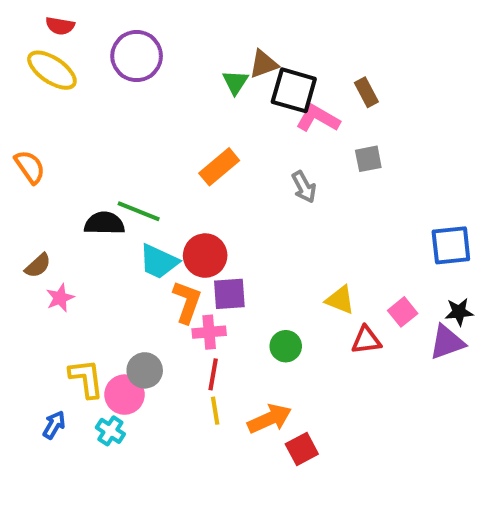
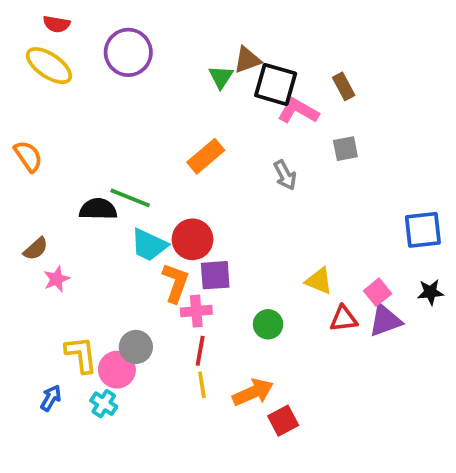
purple triangle: (447, 342) -> (385, 321), moved

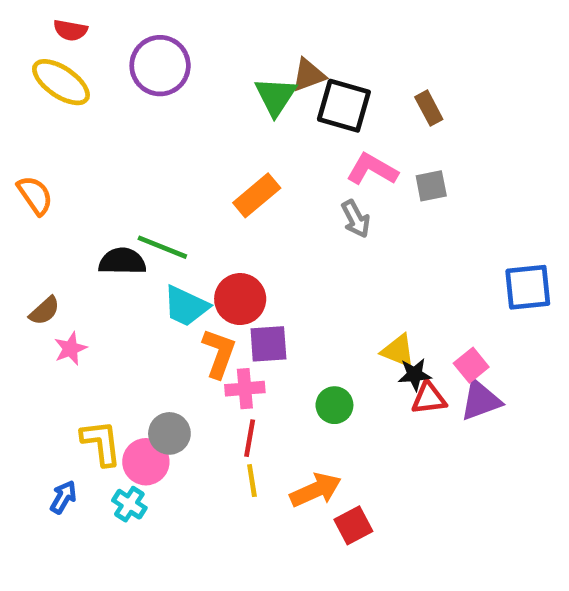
green triangle: (221, 77) -> (276, 96), size x1.4
pink L-shape: (298, 111) -> (372, 169), moved
black star: (430, 292) -> (415, 374), moved

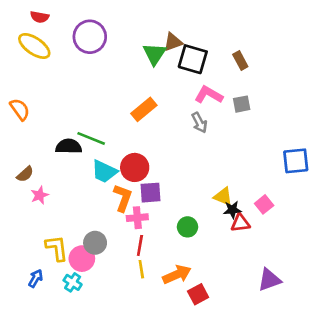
purple triangle: (481, 400) -> (269, 280), moved

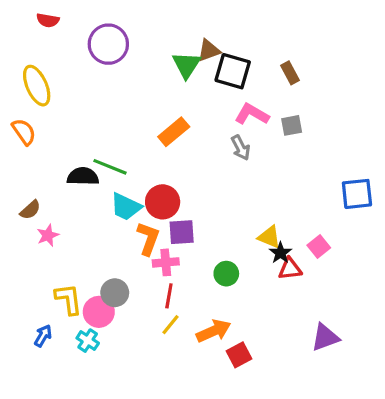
yellow ellipse: (34, 46) -> (37, 86), moved, turned 32
black star: (232, 210) -> (280, 253), turned -30
yellow line: (141, 269) -> (171, 325), turned 48

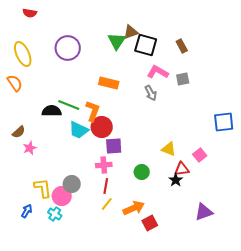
purple circle: (108, 44) -> (68, 48), moved
orange rectangle: (174, 132) -> (109, 83), turned 54
orange L-shape: (148, 239) -> (93, 111), moved
black star: (280, 253) -> (176, 180), moved

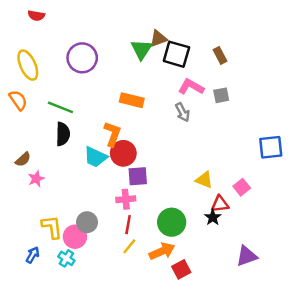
green line: (69, 105) -> (60, 107), moved
black semicircle: (52, 111) -> (63, 134), turned 90
green circle: (142, 172) -> (172, 222), moved, size x1.5

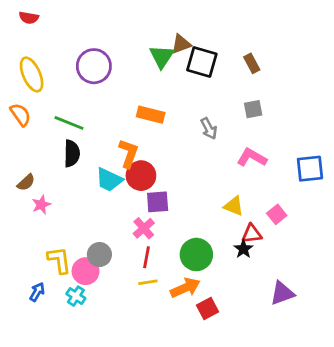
red semicircle: (36, 16) -> (29, 18), moved
pink L-shape: (191, 87) -> (252, 158), moved
pink cross: (126, 199) -> (144, 228), turned -36
yellow line: (129, 246) -> (148, 282), turned 42

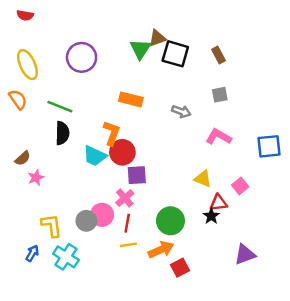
gray arrow: (209, 128) -> (181, 111), turned -42
pink circle: (86, 271) -> (102, 215), moved
cyan cross: (76, 296) -> (66, 257), size x1.5

